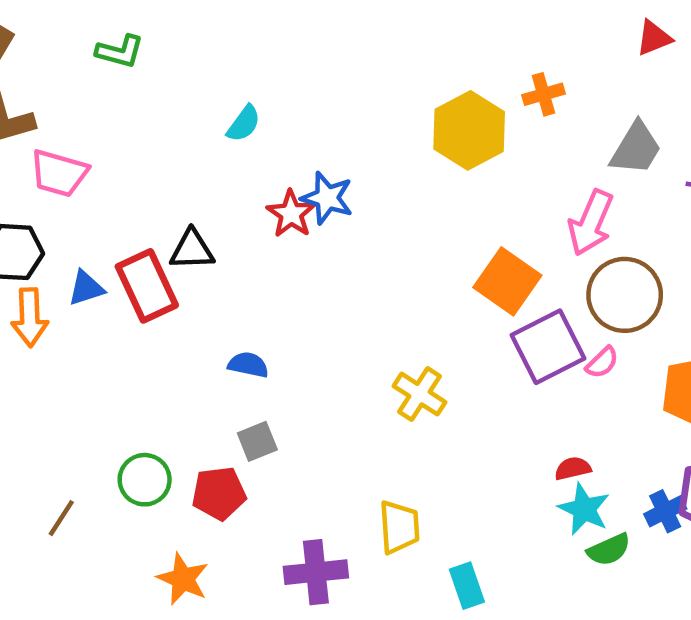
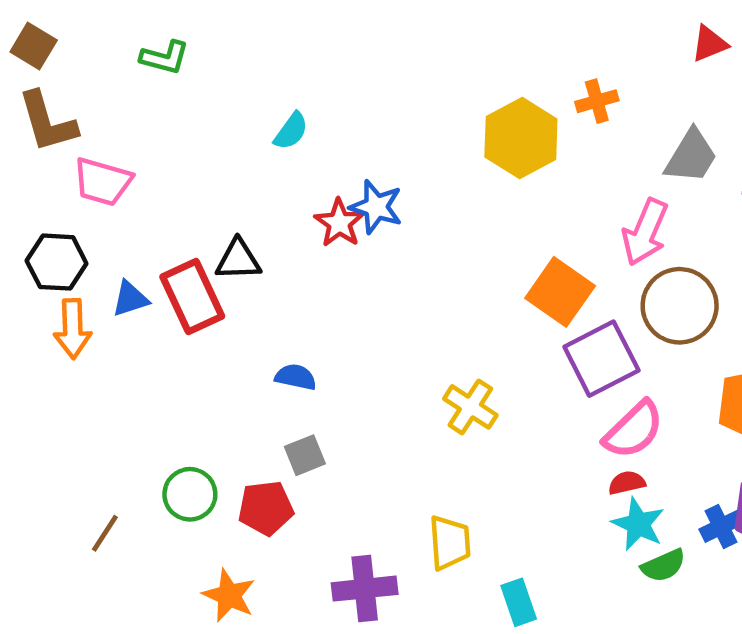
pink semicircle: (602, 363) -> (634, 430), moved, size x1.8

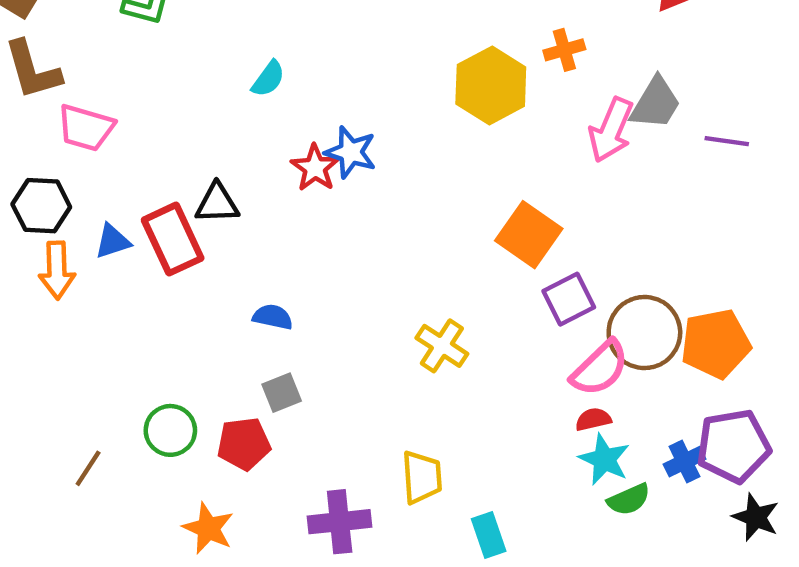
pink arrow: (645, 232) -> (611, 130), moved
brown circle: (680, 306) -> (644, 333), moved
purple square: (601, 359) -> (569, 299), size x0.7

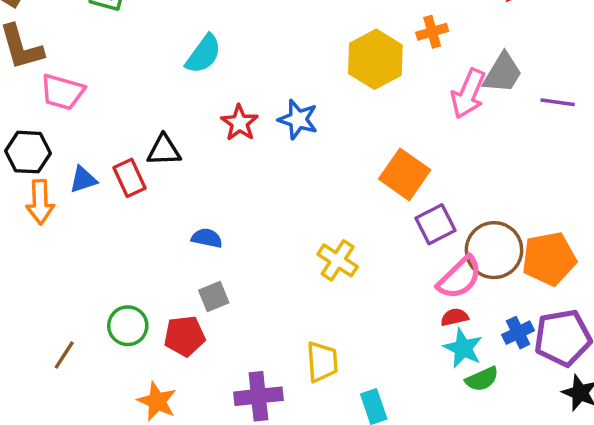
cyan semicircle: (268, 79) -> (203, 54), size x1.4
blue star: (351, 152) -> (298, 119), moved
red rectangle: (173, 239) -> (130, 178), size x0.7
blue cross: (684, 462) -> (518, 333), moved

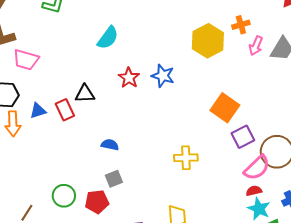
pink arrow: (468, 94) -> (256, 46), moved, size x0.7
yellow cross: (338, 260) -> (186, 158), turned -35

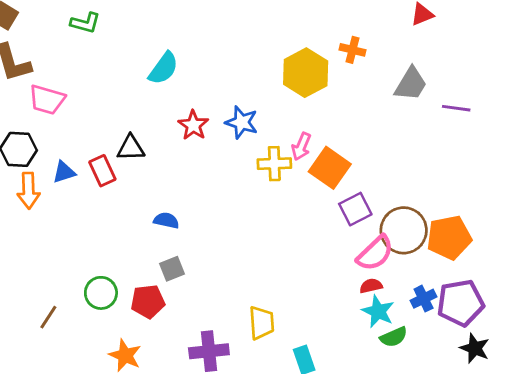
orange cross: (241, 25) -> (352, 50), turned 30
pink arrow: (256, 46) -> (301, 147), moved
yellow cross: (186, 158) -> (274, 164), moved

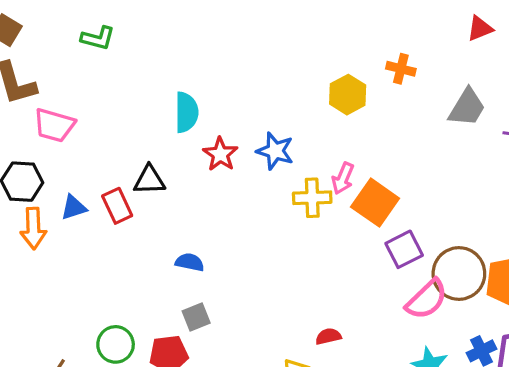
cyan semicircle: (163, 68) -> (186, 112), moved, turned -36
yellow hexagon: (306, 73) -> (348, 95), size x0.7
red semicircle: (371, 286) -> (328, 336), moved

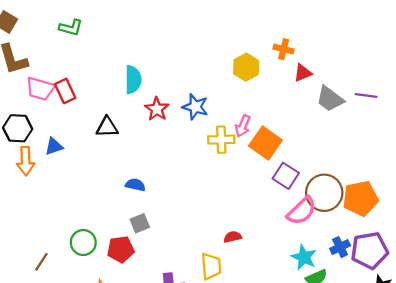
red triangle: (480, 28) -> (303, 73), moved
gray trapezoid: (467, 107) -> (330, 99), moved, turned 96
red rectangle: (117, 206) -> (65, 91), moved
purple square: (404, 249) -> (286, 176), turned -30

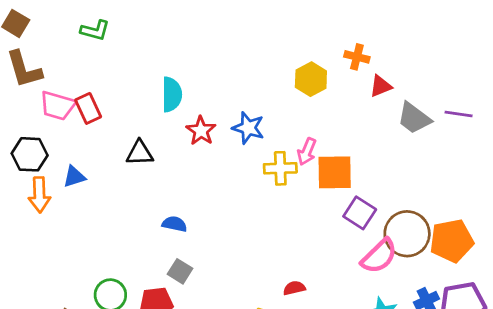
orange square: (265, 143) -> (335, 172), turned -36
gray square: (140, 223) -> (180, 271), turned -36

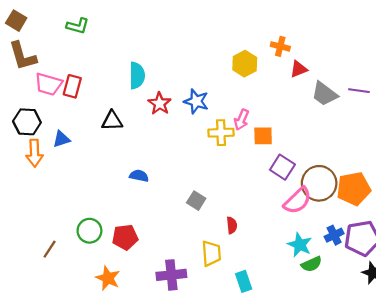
red rectangle: (88, 108) -> (72, 86), turned 40
orange square: (335, 172) -> (263, 136), size x0.7
gray square: (180, 271) -> (196, 201), moved
red semicircle: (294, 288) -> (232, 225), turned 98

